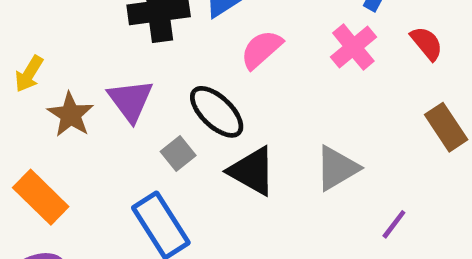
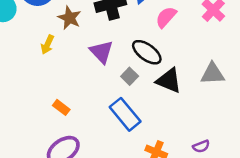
brown star: (71, 115) -> (69, 18), moved
gray triangle: (337, 168) -> (213, 74), turned 35
orange rectangle: (41, 197) -> (61, 107), size x0.6

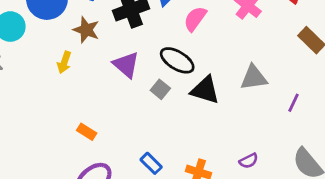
blue rectangle: (125, 114) -> (151, 163), moved, size x0.6

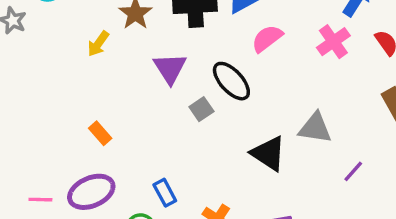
black triangle: (205, 90) -> (268, 153), moved

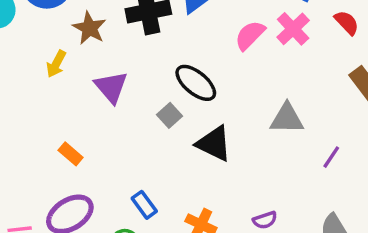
pink semicircle: (267, 38) -> (250, 35), moved
purple triangle: (170, 68) -> (111, 87), moved
black triangle: (268, 153) -> (214, 144), moved

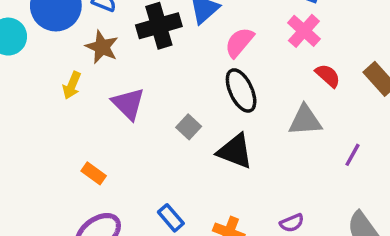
red semicircle: (347, 23) -> (328, 76), moved
pink semicircle: (250, 35) -> (239, 42), moved
black ellipse: (196, 83) -> (241, 90), moved, turned 30

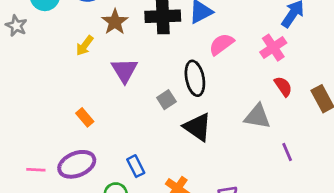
black ellipse: (241, 90) -> (195, 78), moved
purple line: (352, 155) -> (287, 152), turned -66

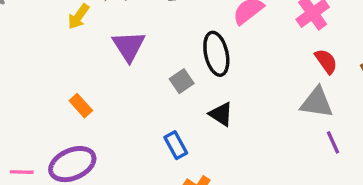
gray triangle: (257, 117) -> (317, 103), moved
black triangle: (198, 127) -> (221, 114), size x0.7
blue rectangle: (136, 166) -> (176, 145), moved

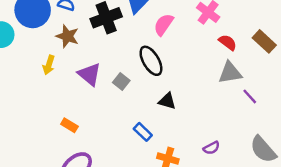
gray square: (182, 81) -> (121, 81), moved

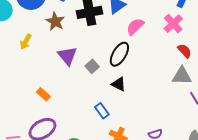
black ellipse: (151, 61) -> (119, 54), turned 50
yellow arrow: (49, 65) -> (26, 42), moved
black triangle: (167, 101) -> (119, 84), moved

